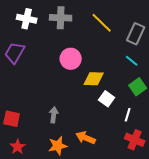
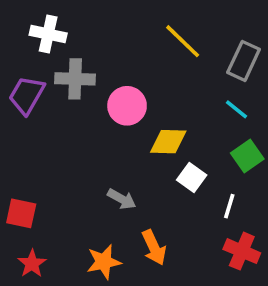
gray cross: (61, 18) -> (75, 79), moved
gray arrow: (54, 115) -> (122, 199), moved, turned 112
orange arrow: (86, 138) -> (154, 247), turned -138

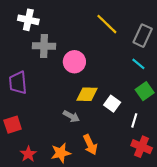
purple trapezoid: (27, 95) -> (18, 83), moved, turned -35
yellow diamond: (168, 142) -> (87, 94), moved
red square: (21, 213) -> (13, 125), turned -30
red star: (32, 264) -> (28, 154), moved

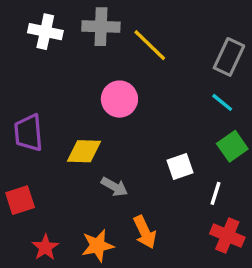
yellow line: (107, 24) -> (150, 45), moved
gray cross: (44, 46) -> (101, 27), moved
yellow diamond: (87, 94) -> (84, 151), moved
white square: (112, 104) -> (180, 166), turned 35

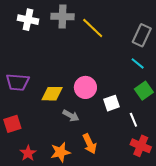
pink circle: (119, 99) -> (85, 87), moved
purple trapezoid: (28, 133) -> (18, 82), turned -80
white line: (215, 193) -> (133, 120), turned -40

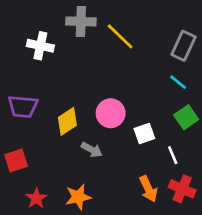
white cross: (28, 20) -> (40, 46), moved
yellow diamond: (52, 94) -> (67, 121), turned -35
orange arrow: (90, 144) -> (148, 189), moved

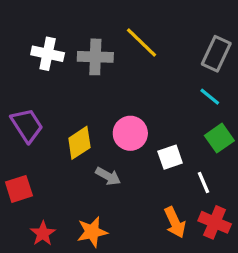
gray cross: (81, 21) -> (95, 57), moved
purple trapezoid: (23, 106) -> (27, 125), turned -128

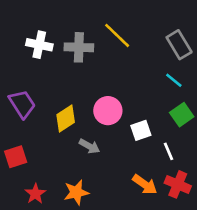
gray rectangle: (216, 54) -> (179, 45), turned -56
orange arrow: (175, 222) -> (145, 184), turned -30

